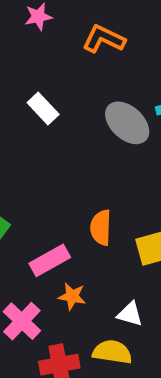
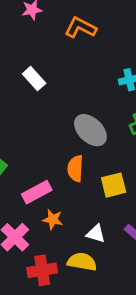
gray ellipse: (127, 123) -> (90, 130), moved

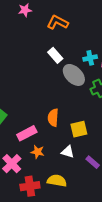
white rectangle: (34, 79) -> (55, 55), moved
gray ellipse: (90, 130) -> (74, 75), moved
white triangle: (96, 234) -> (68, 152), moved

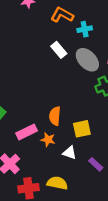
cyan cross: (90, 58) -> (85, 29), moved
gray ellipse: (74, 75) -> (87, 60), moved
orange star: (37, 152) -> (48, 140), moved

